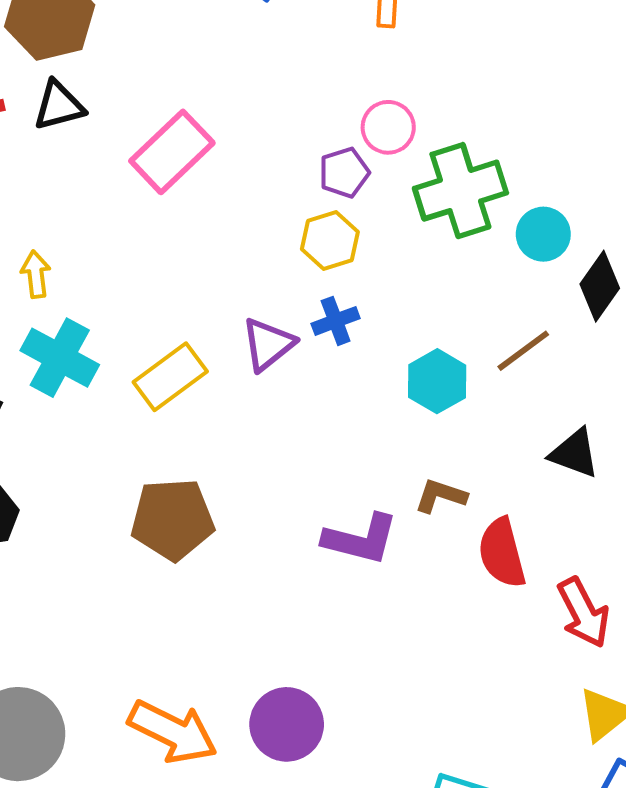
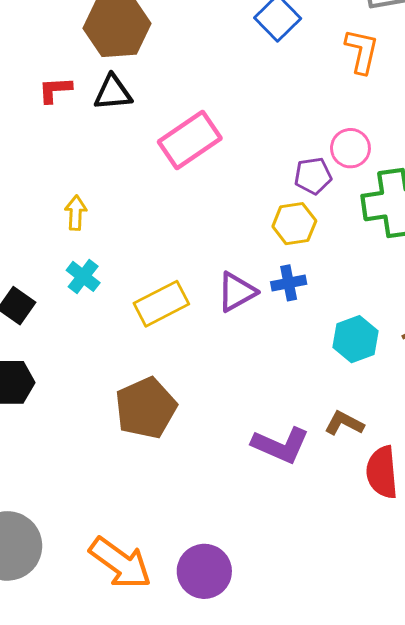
cyan cross: (60, 358) -> (83, 276), size x0.6
brown pentagon: (172, 519) -> (146, 408), turned -30

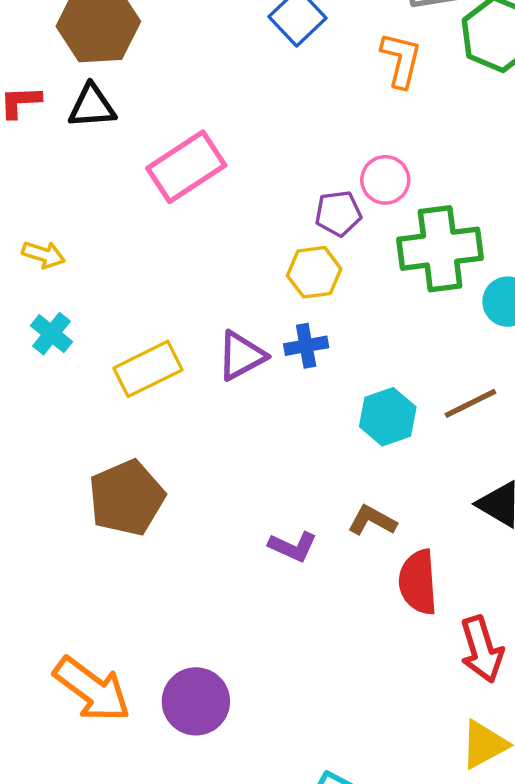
yellow arrow: (76, 213) -> (43, 255), turned 104
purple L-shape: (281, 445) -> (293, 547), size x0.7

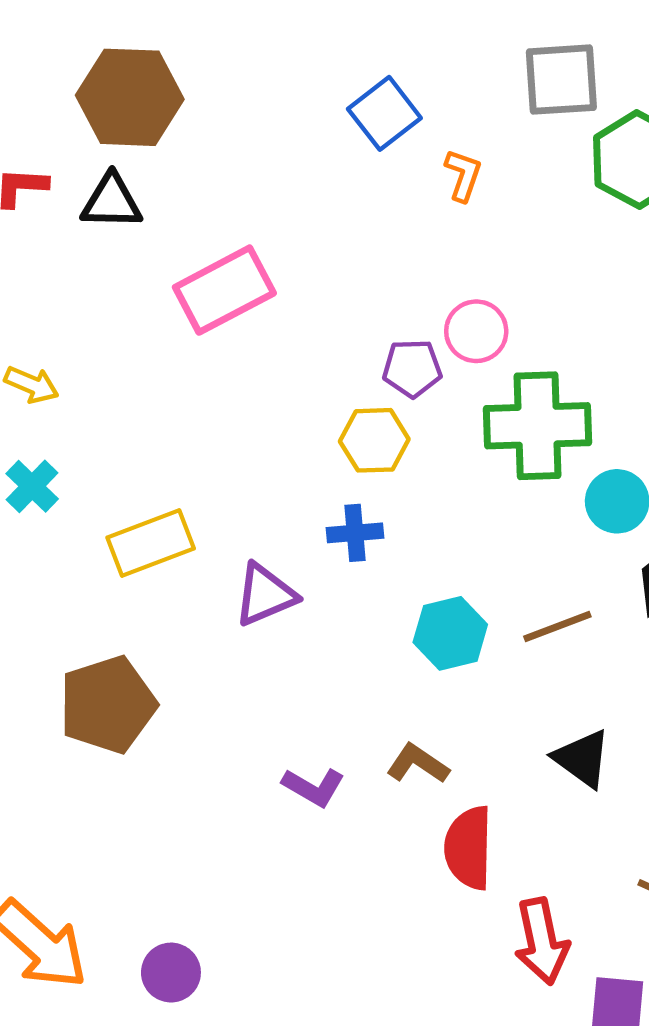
orange L-shape: (401, 60) -> (463, 175), moved, size x0.7
purple triangle: (241, 356) -> (265, 595), moved
purple circle: (196, 701) -> (171, 973), size x0.7

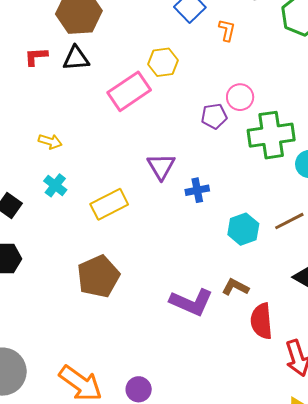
yellow hexagon: (374, 440) -> (163, 62), moved
purple triangle: (265, 595) -> (161, 166), moved, turned -32
purple L-shape: (314, 787) -> (191, 302), size x1.6

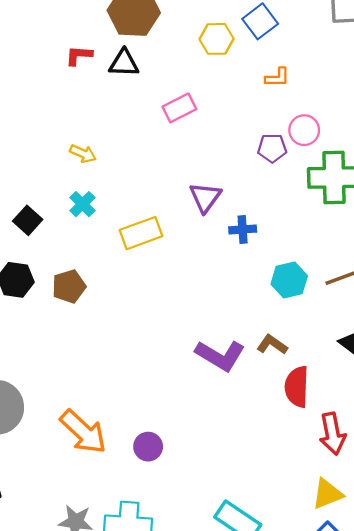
orange L-shape: (227, 30) -> (277, 77), moved, turned 70
yellow hexagon: (163, 62) -> (217, 39), moved
pink rectangle: (129, 91) -> (179, 108), size x0.7
brown pentagon: (98, 276) -> (69, 286), moved, size x0.7

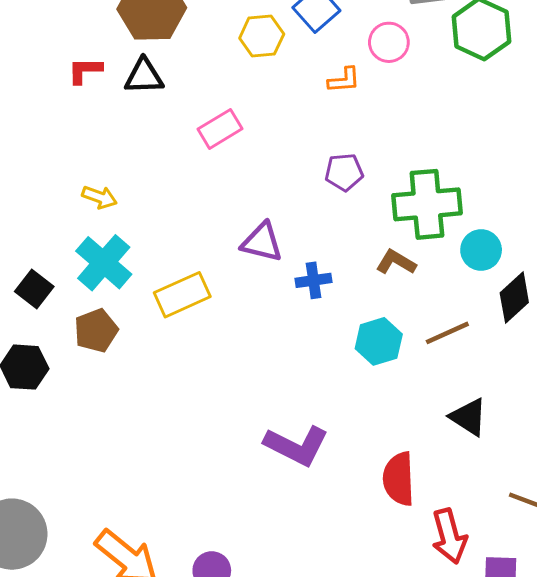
pink circle: (304, 130) -> (389, 42), moved
purple triangle: (205, 197) -> (262, 242), turned -48
cyan cross: (82, 204) -> (104, 263), size x1.6
brown pentagon: (69, 286) -> (96, 331), moved
brown L-shape: (272, 345) -> (396, 262), moved

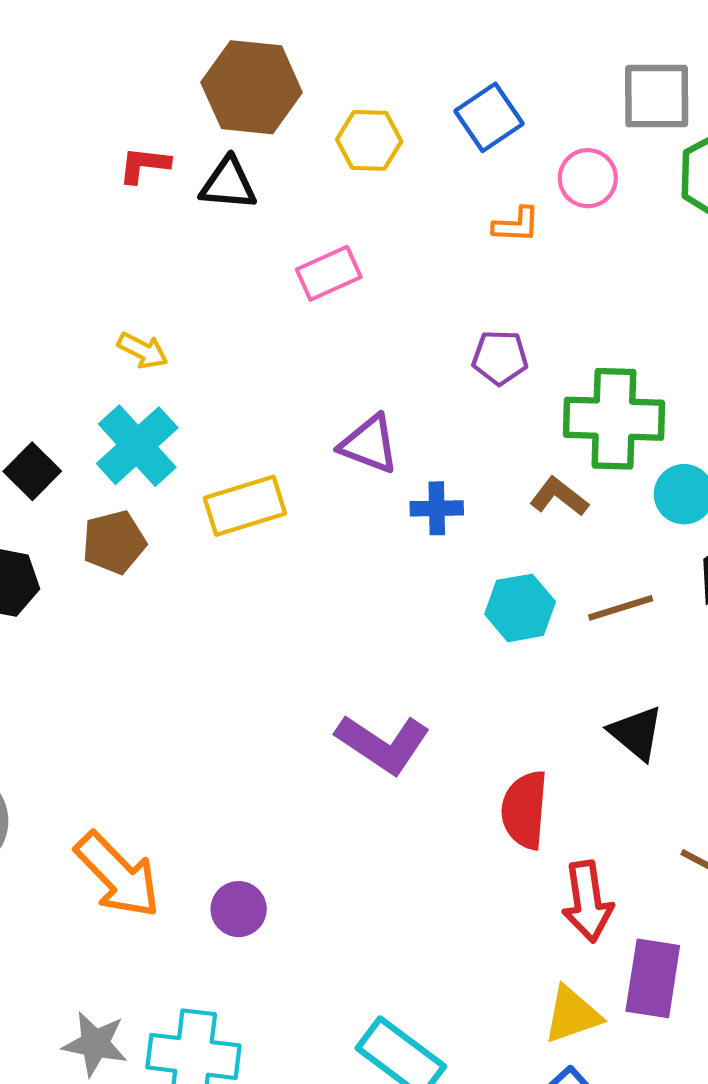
yellow hexagon: (262, 36) -> (369, 140), moved

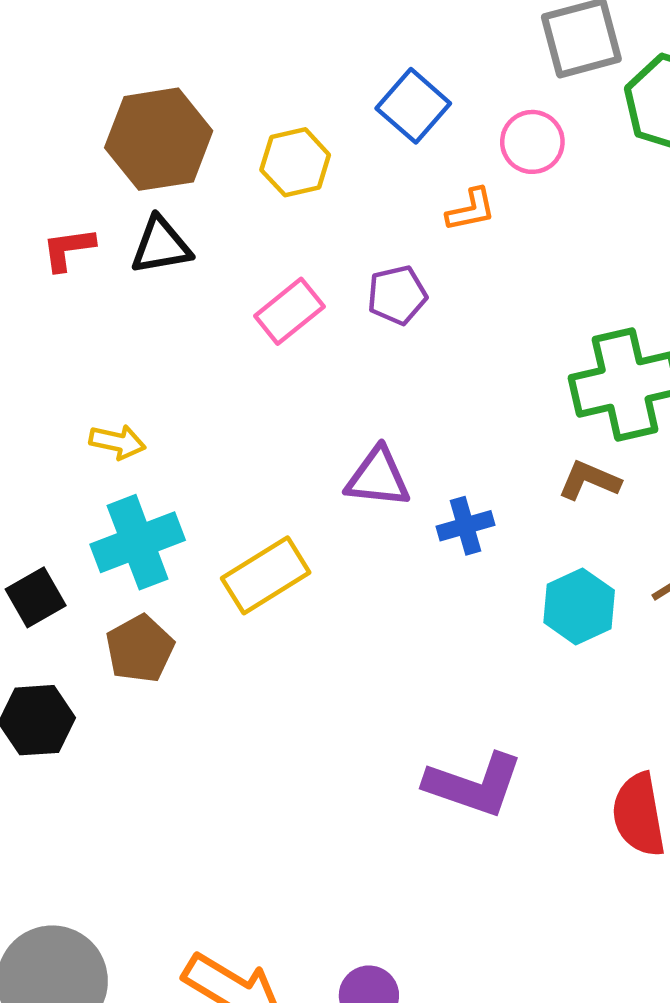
purple pentagon: (500, 357) -> (397, 295), moved
cyan cross: (137, 446) -> (138, 542), turned 36
black square: (32, 471) -> (36, 597), turned 30

